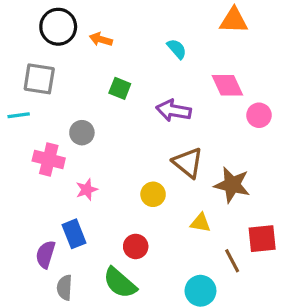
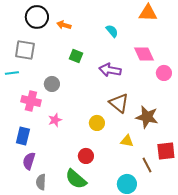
blue rectangle: (74, 234) -> (23, 136), moved, turned 36

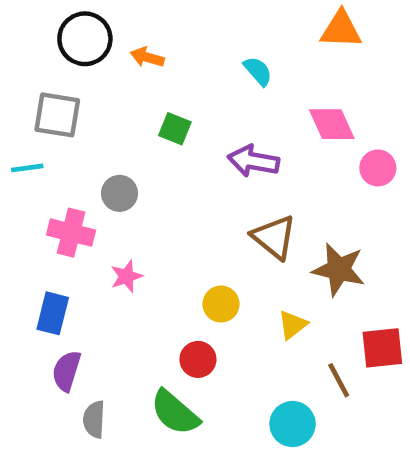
yellow circle: (97, 123) -> (221, 304), moved
yellow triangle: (127, 141) -> (293, 325), turned -48

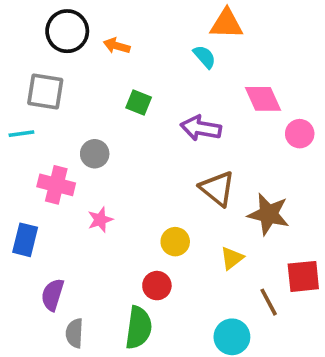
orange triangle: (341, 30) -> (226, 24), moved
blue rectangle: (53, 313) -> (25, 240), moved
green semicircle: (175, 412) -> (139, 328), turned -123

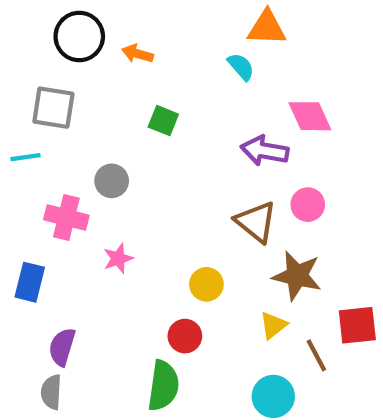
purple arrow: (201, 128) -> (265, 151), moved
pink circle: (300, 134) -> (308, 205), moved
brown star: (269, 214) -> (297, 276), moved
yellow triangle: (232, 258) -> (273, 325), moved
gray semicircle: (75, 333) -> (51, 392), moved

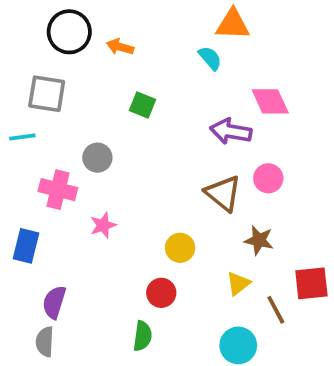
brown star: (297, 276) -> (259, 240), size x0.7
green semicircle: (163, 386) -> (142, 336), size x0.7

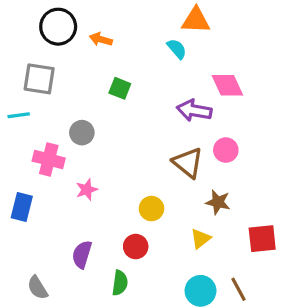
purple semicircle: (54, 302) -> (82, 254), moved
brown line: (276, 310) -> (238, 289), moved
gray semicircle: (45, 342) -> (38, 288), turned -35

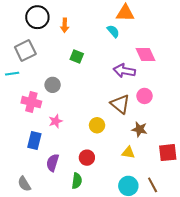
orange arrow: (101, 39) -> (65, 25), turned -104
gray square: (39, 79) -> (25, 50), turned -35
blue rectangle: (22, 207) -> (34, 140), moved
yellow circle: (151, 209) -> (97, 125), moved
yellow triangle: (201, 239) -> (128, 153), turned 48

